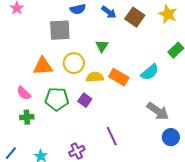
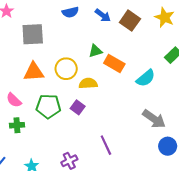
gray square: (60, 30) -> (33, 34), moved
green triangle: (102, 46) -> (95, 51), turned 40
orange rectangle: (119, 77) -> (114, 63), moved

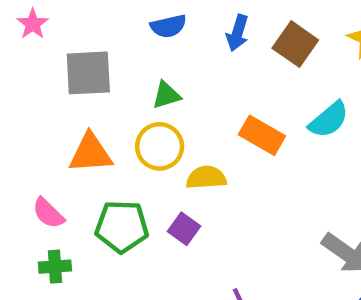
blue arrow: (103, 15) -> (237, 33), turned 70
green triangle: (95, 51) -> (166, 95), moved
cyan semicircle: (146, 78) -> (329, 120), moved

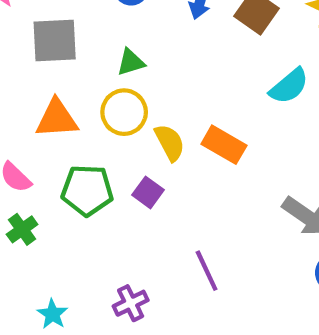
orange rectangle: (262, 135) -> (224, 145), moved
yellow semicircle: (206, 178) -> (170, 143), turned 66
green cross: (55, 267) -> (22, 229), turned -32

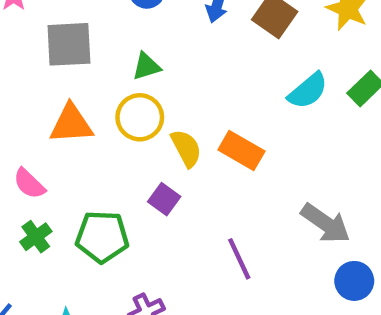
green pentagon: (87, 190) -> (102, 237), moved
purple line: (207, 271) -> (239, 259), moved

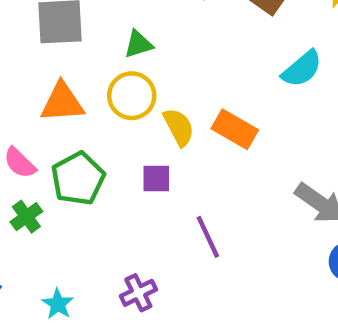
purple square: (164, 199) -> (156, 179), turned -36
green pentagon: (102, 237) -> (78, 179), moved, turned -30
purple line: (239, 259) -> (208, 237), moved

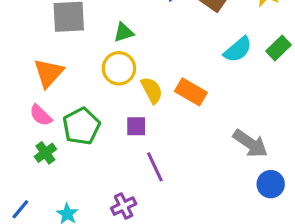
orange triangle: (62, 102) -> (49, 73), moved, turned -44
purple line: (208, 237) -> (155, 167), moved

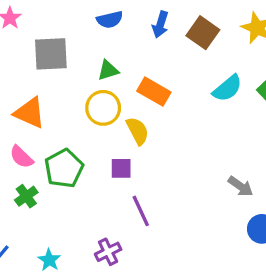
orange triangle: (49, 73) -> (30, 113), turned -48
orange rectangle: (191, 92) -> (154, 92), moved
gray arrow: (250, 143) -> (240, 186), size x0.7

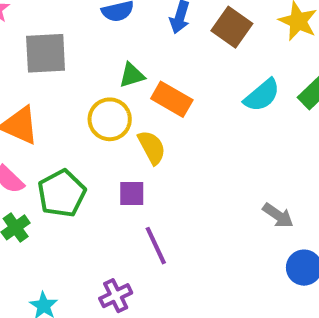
green triangle: (108, 70) -> (132, 75), moved

